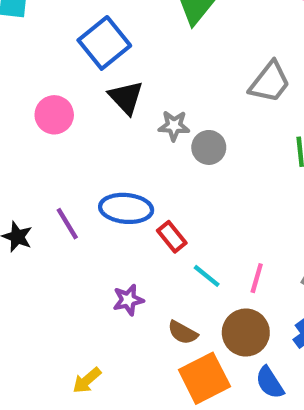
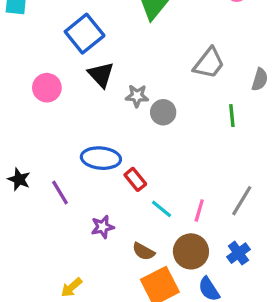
purple line: (67, 224) -> (60, 192), moved

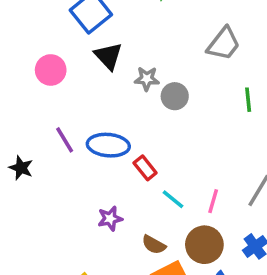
purple line: (60, 192) -> (65, 140), moved

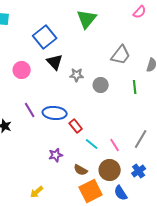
gray circle: (175, 96) -> (101, 85), moved
pink line: (213, 201) -> (115, 145), turned -48

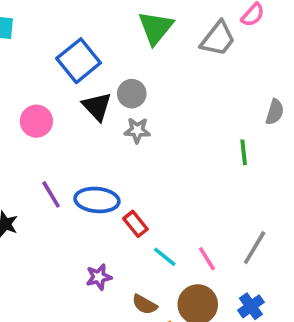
gray trapezoid: (121, 55) -> (218, 39), moved
gray circle: (101, 85) -> (132, 94), moved

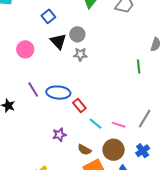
blue square: (79, 61) -> (48, 16), size x0.6
pink line: (207, 259) -> (119, 125), turned -40

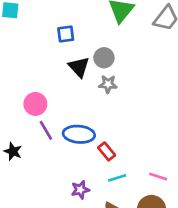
blue square: (48, 16) -> (66, 34), turned 32
pink circle: (25, 49) -> (35, 104), moved
cyan line: (95, 124) -> (117, 178), moved, turned -56

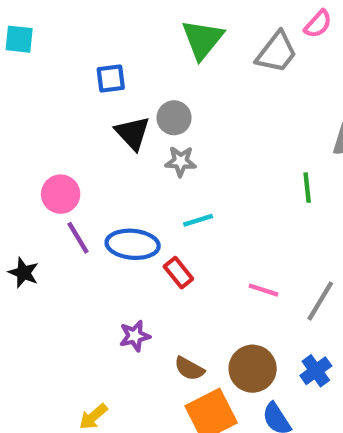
pink line: (158, 177) -> (263, 290), moved
cyan line: (117, 178) -> (198, 220), moved

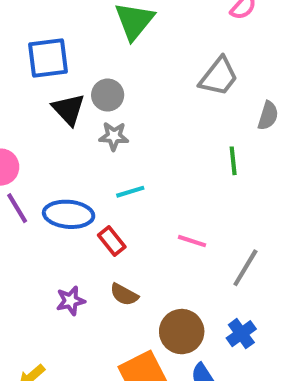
gray trapezoid: (277, 52) -> (219, 77), moved
blue square: (111, 78) -> (48, 58), size x1.5
pink line: (263, 290) -> (192, 241), moved
brown semicircle: (189, 369) -> (124, 295), moved

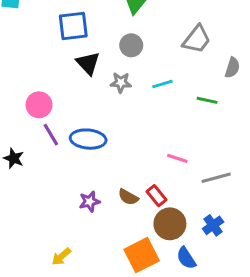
gray circle: (108, 95) -> (131, 45), moved
green line: (233, 161) -> (207, 100), turned -72
cyan line: (130, 192) -> (162, 84), moved
red rectangle: (112, 241) -> (157, 196), moved
gray line: (245, 268) -> (216, 178), turned 44

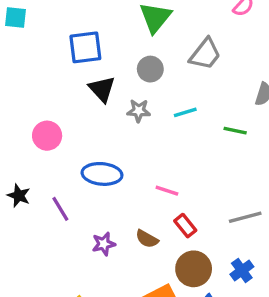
gray trapezoid: (197, 39) -> (205, 54), moved
purple line: (51, 135) -> (60, 209), moved
pink line: (177, 158) -> (167, 191), moved
red rectangle: (157, 196) -> (185, 226), moved

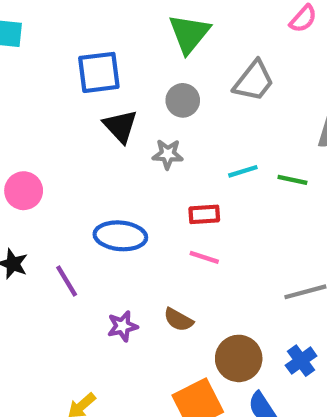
cyan line: (185, 112) -> (243, 171), moved
pink circle: (47, 136) -> (24, 191), moved
red rectangle: (185, 226) -> (204, 214), moved, turned -55

